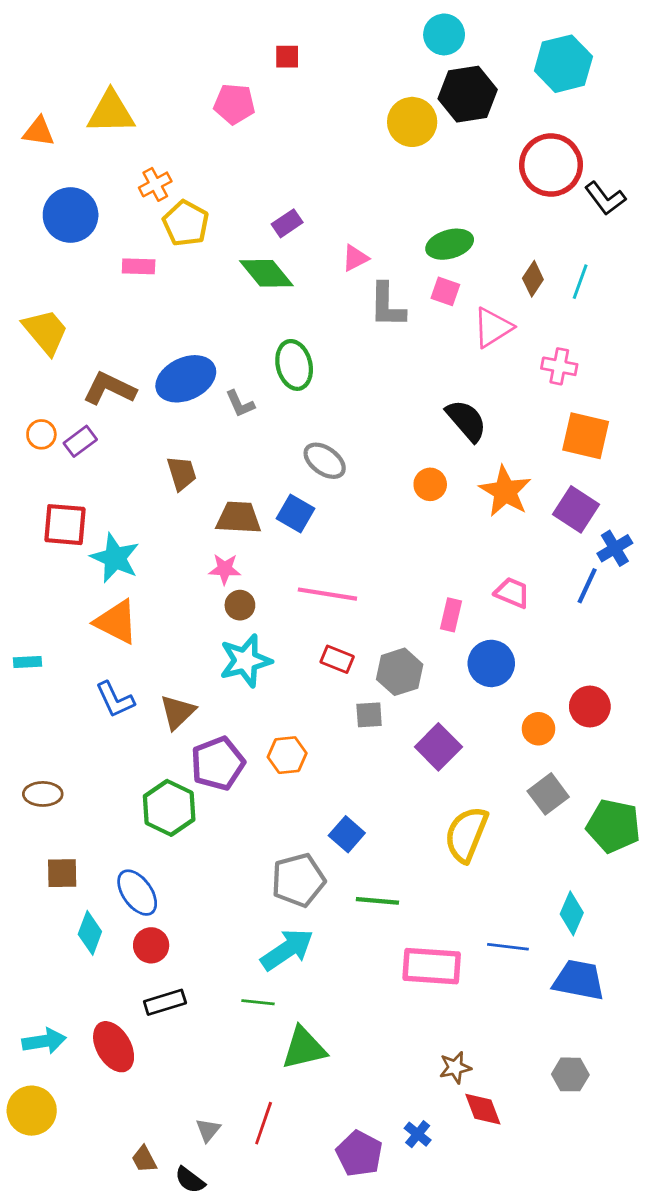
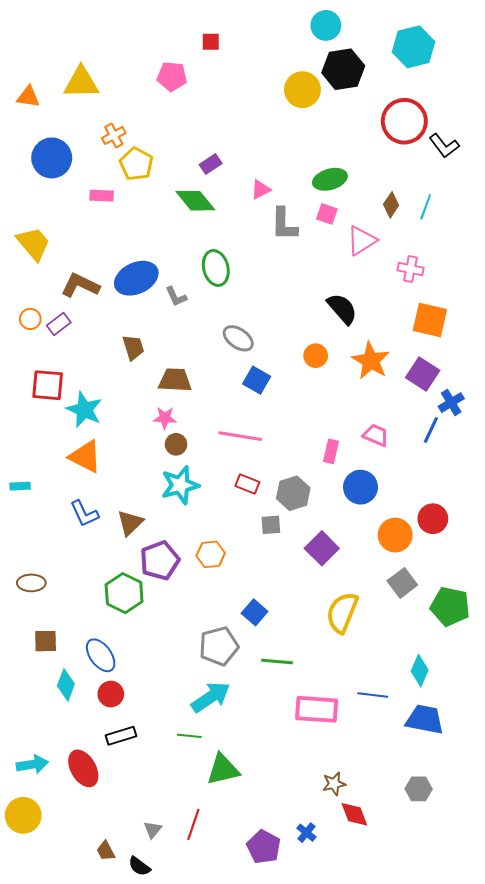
blue square: (295, 514) -> (257, 380), moved
orange circle: (538, 729) -> (395, 535), size x1.4

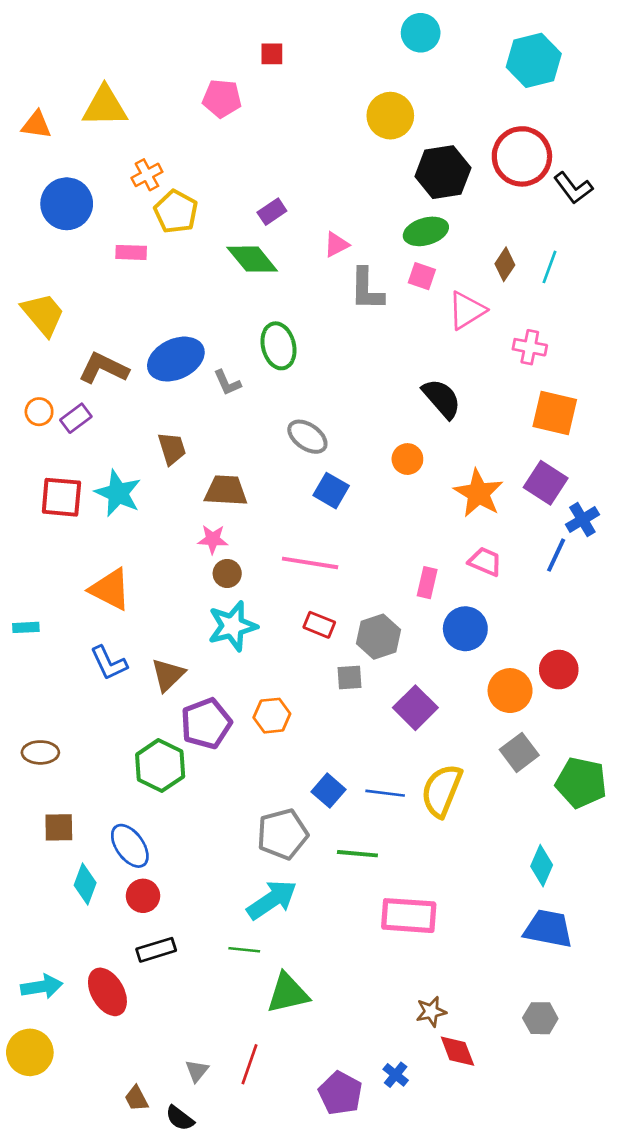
black hexagon: (343, 69) -> (443, 172), moved
orange star: (371, 361) -> (478, 493), moved
cyan star: (84, 410) -> (118, 493), moved
blue line: (373, 695) -> (385, 793), moved

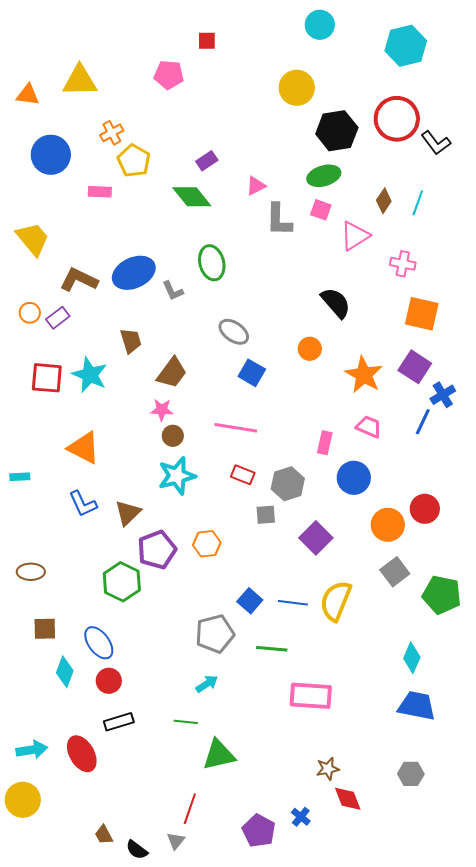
brown trapezoid: (226, 491) -> (172, 373), turned 124
cyan arrow: (272, 900) -> (207, 684), size x0.6
gray triangle: (197, 1071) -> (176, 841), moved

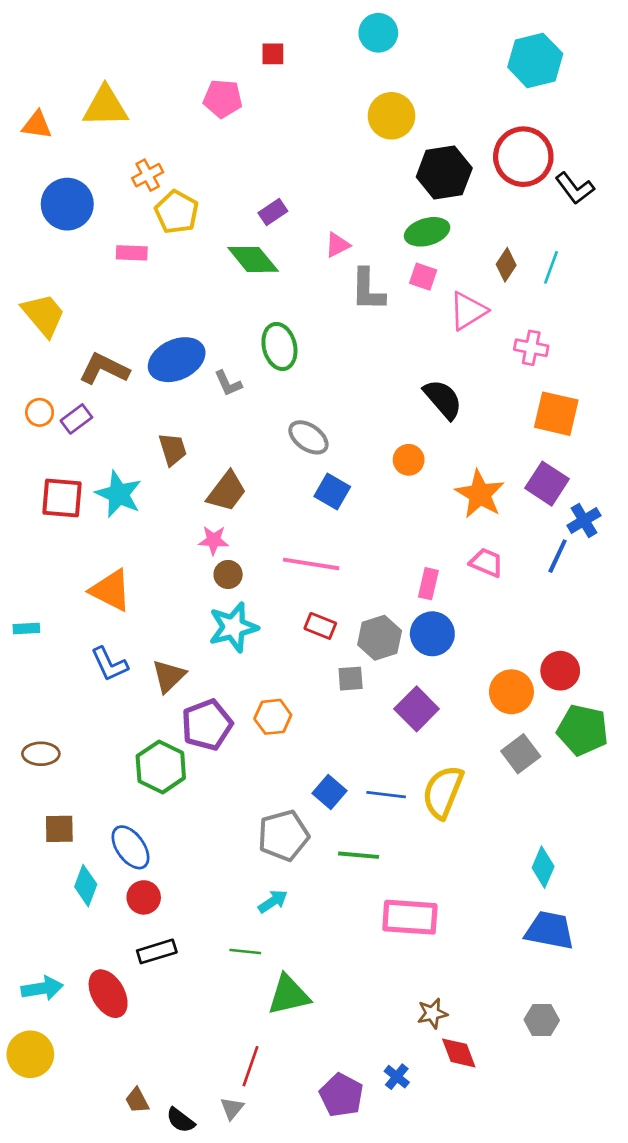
cyan circle: (320, 25) -> (378, 33), moved
blue circle: (354, 478) -> (432, 634), moved
green pentagon: (442, 595) -> (583, 730), moved

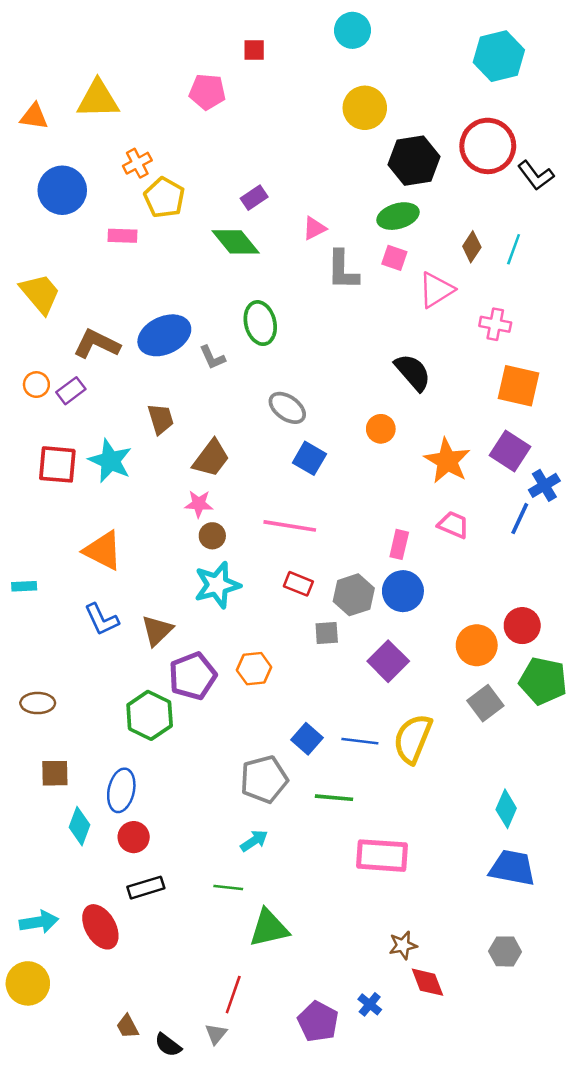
blue ellipse: (130, 847) -> (121, 790), turned 48

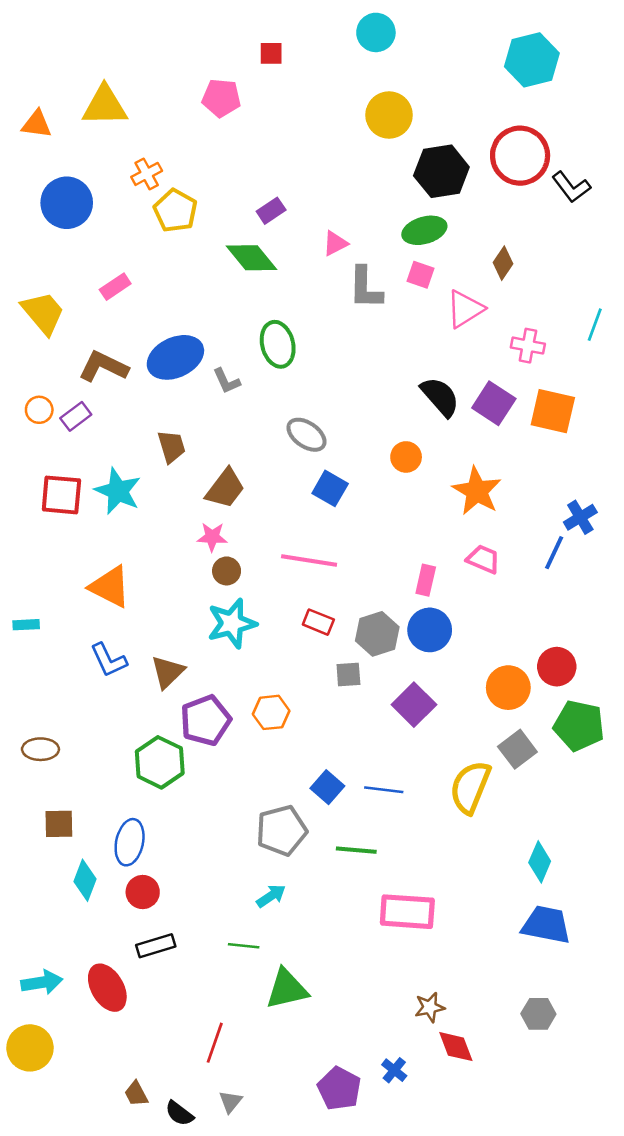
pink rectangle: (123, 236) -> (115, 287), moved, turned -36
cyan line: (514, 249) -> (595, 325), moved
purple square: (510, 451) -> (494, 403), moved
yellow semicircle: (413, 739) -> (470, 787), moved
red line: (233, 995) -> (215, 1043), moved

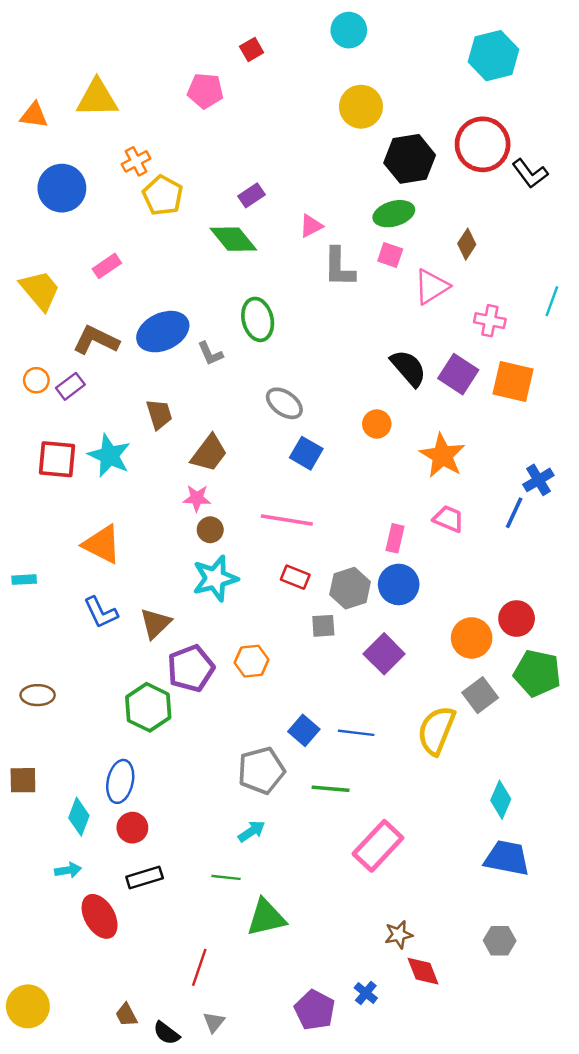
red square: (271, 53) -> (252, 50), turned -30
brown square: (59, 824) -> (23, 780), moved
pink rectangle: (407, 912) -> (378, 846), turned -51
cyan arrow: (42, 982) -> (68, 870), moved, size x0.7
yellow circle: (30, 1048) -> (28, 1006), moved

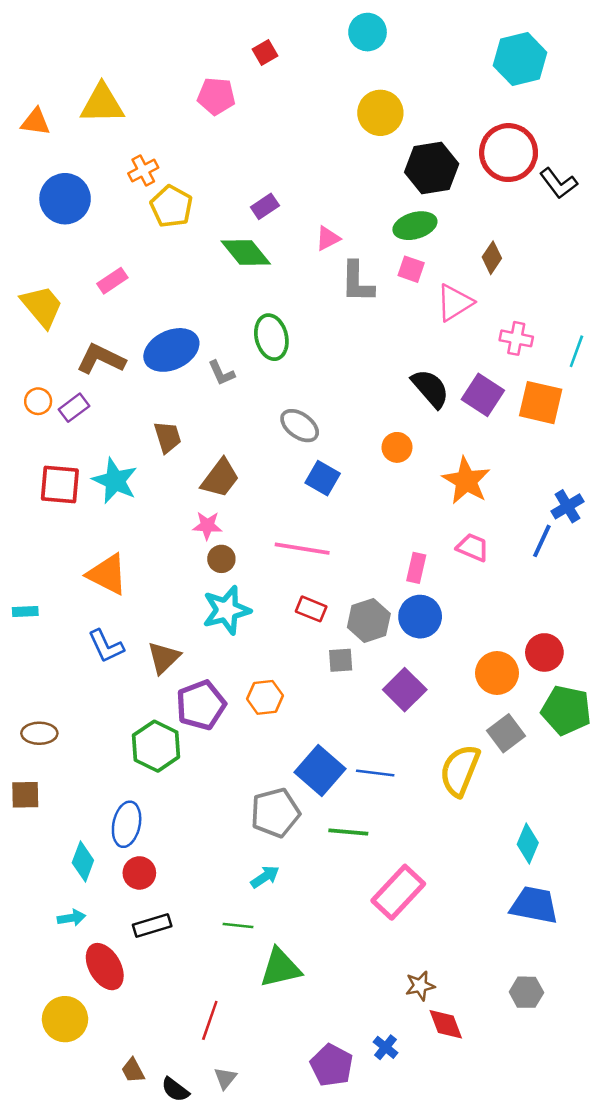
cyan line: (552, 301) -> (576, 351), moved
blue square: (304, 730) -> (320, 770), size x1.5
brown square: (23, 780) -> (25, 795), moved
yellow circle: (28, 1006) -> (65, 1019), moved

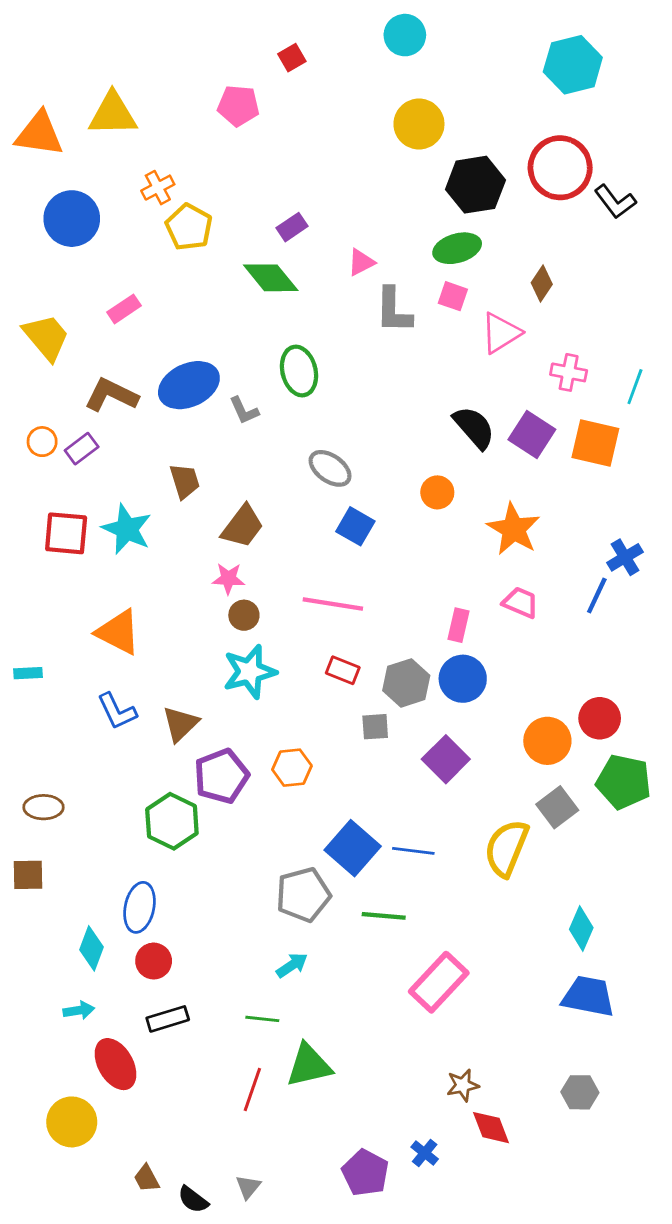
orange triangle: (36, 122) -> (39, 134), size x1.5
red line: (210, 1020) -> (252, 1089), moved

